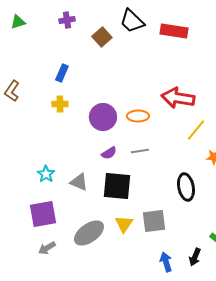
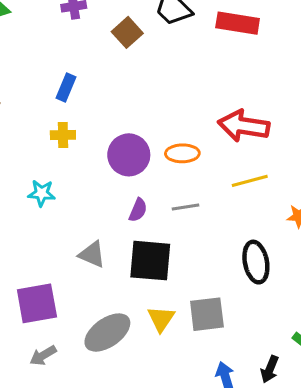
yellow line: (196, 130) -> (250, 181), moved, turned 35
purple semicircle: (109, 153) -> (138, 210), turned -35
cyan star: (46, 174) -> (42, 193), moved, turned -30

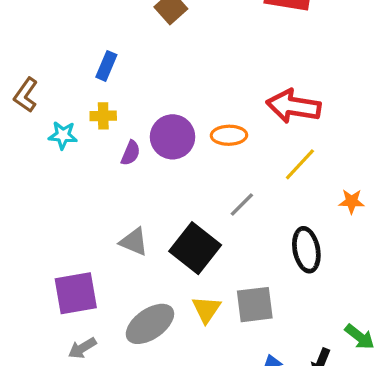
yellow line: (250, 181) -> (300, 164), turned -32
cyan star: (42, 193) -> (63, 135), moved
gray line: (185, 207) -> (242, 205), moved, turned -36
purple semicircle: (138, 210) -> (131, 153), moved
black square: (150, 261) -> (195, 248), turned 33

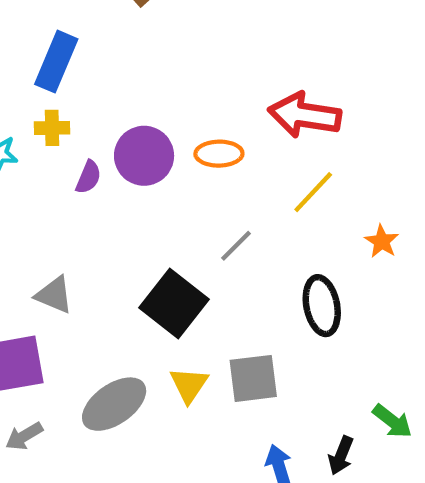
blue rectangle: (106, 66) -> (56, 62), size x1.5
orange star: (352, 201) -> (382, 241), turned 30
gray triangle: (134, 242) -> (54, 295), moved

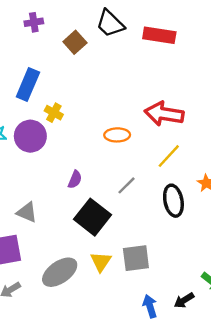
yellow cross: (52, 128) -> (54, 113), moved, turned 30
purple circle: (144, 156) -> (30, 136), moved
purple semicircle: (88, 177) -> (75, 180), moved
black ellipse: (322, 306) -> (173, 201), moved
black arrow: (341, 455) -> (184, 300), turned 36

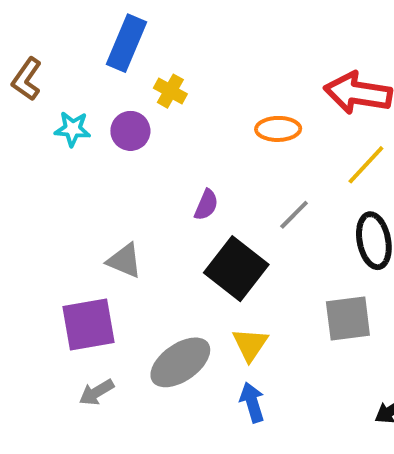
purple circle: (30, 136) -> (130, 131), size x0.7
gray square: (136, 258) -> (348, 319), moved
blue arrow: (150, 306) -> (252, 402), moved

